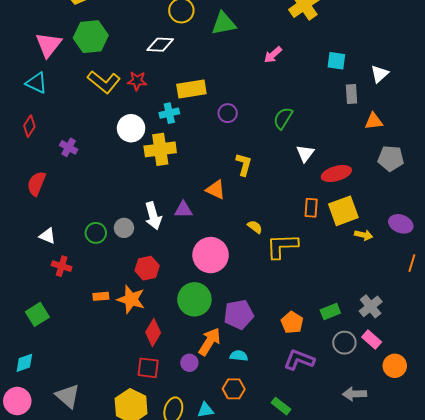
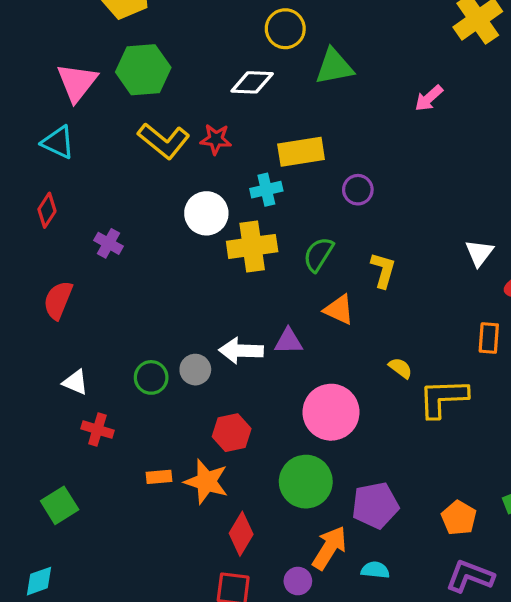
green triangle: (224, 24) -> (334, 67), moved
green semicircle: (283, 118) -> (318, 254), moved
white arrow: (153, 216) -> (241, 351), turned 108

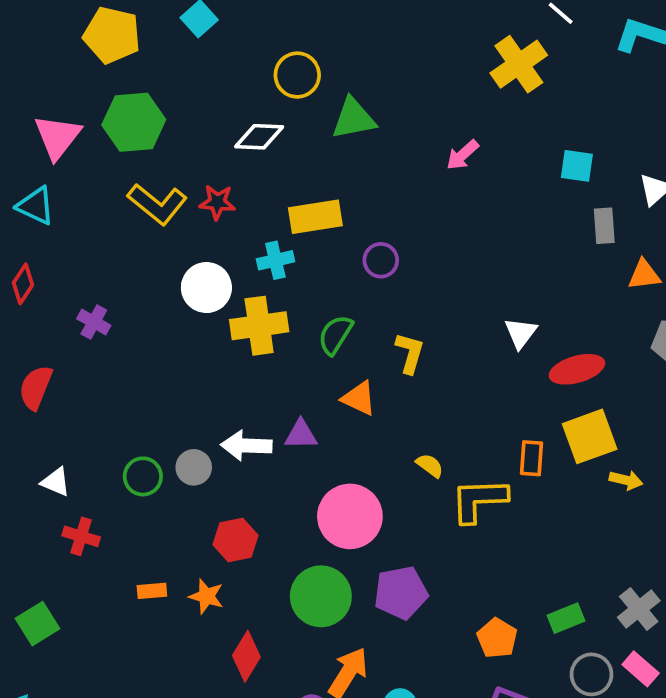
orange rectangle: (489, 338) -> (532, 458), moved
orange star: (206, 482) -> (206, 596), size x0.7
purple pentagon: (375, 505) -> (401, 593), moved

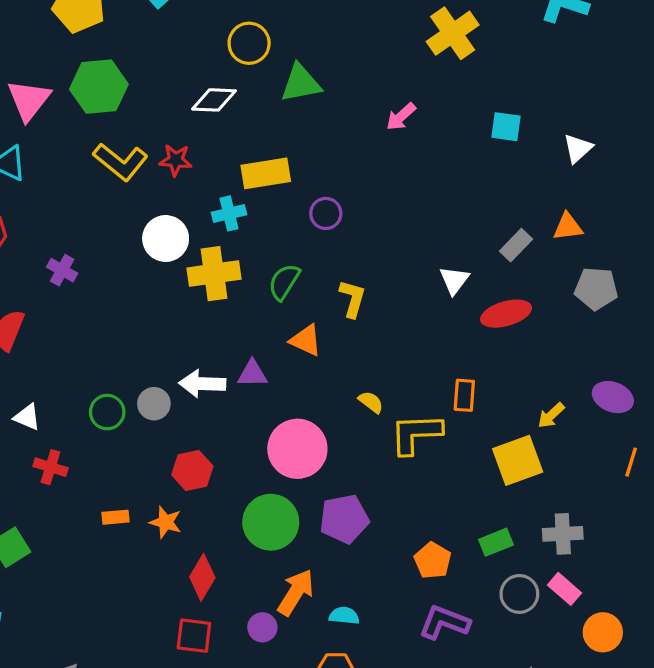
gray rectangle: (604, 226) -> (516, 245), moved, turned 48
yellow square: (590, 436) -> (518, 460), moved
yellow arrow: (626, 480) -> (551, 415), turned 124
gray cross: (639, 609) -> (563, 534), turned 36

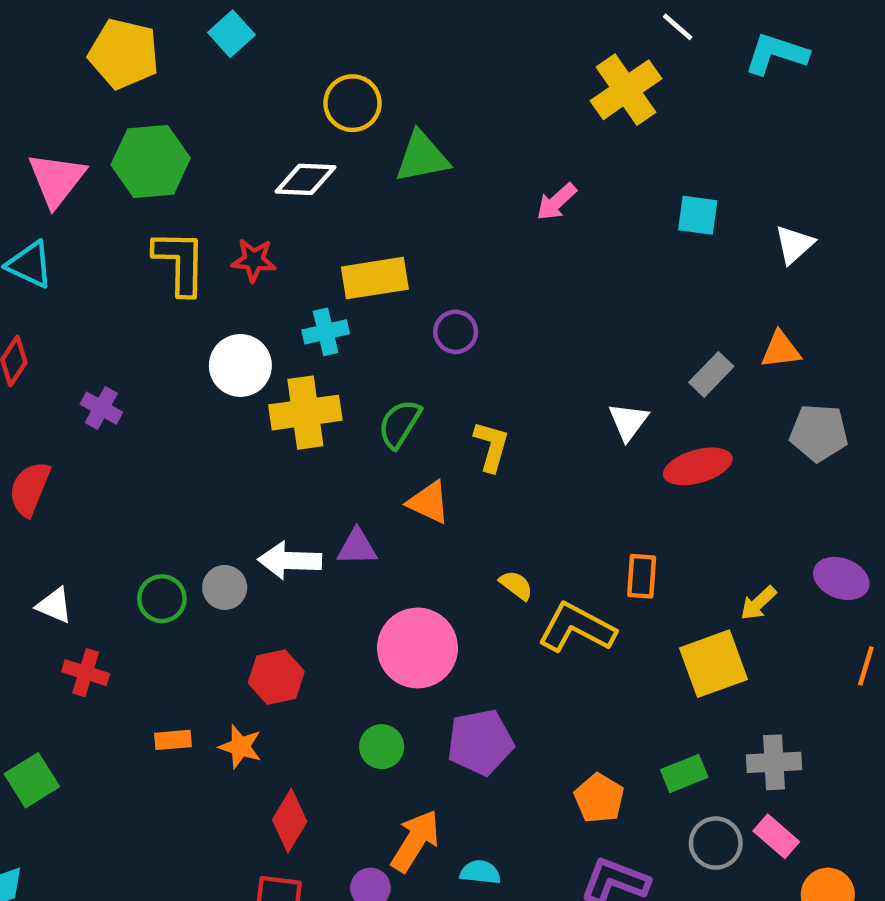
yellow L-shape: (121, 162) -> (180, 262), turned -128
yellow L-shape: (416, 434) -> (577, 628), turned 30
green circle: (271, 522) -> (382, 747), size x0.6

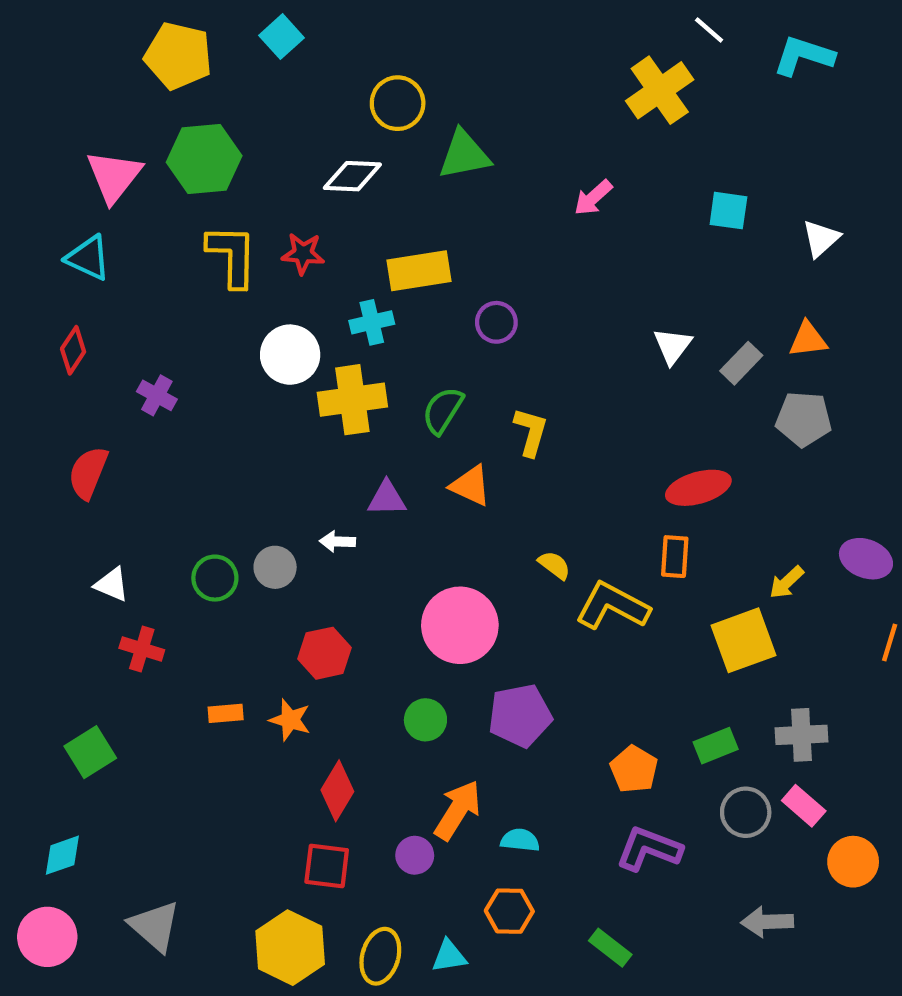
white triangle: (628, 422) -> (673, 346), moved
gray pentagon: (819, 433) -> (804, 419), moved
red ellipse: (698, 466) -> (698, 488), moved
purple triangle: (357, 547) -> (387, 499), moved
white arrow: (290, 561) -> (337, 541), size x0.6

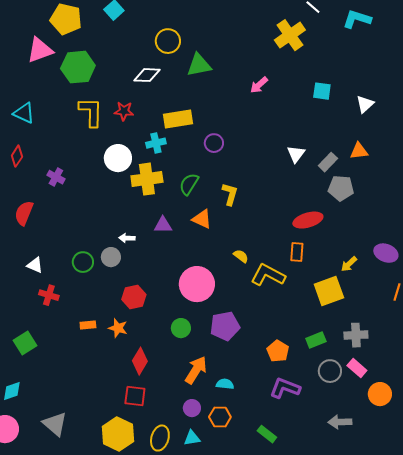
pink triangle: (114, 176) -> (40, 50), moved, turned 32
gray pentagon: (804, 419) -> (341, 188), moved
white arrow: (337, 541) -> (127, 238), moved
purple circle: (415, 855) -> (192, 408), moved

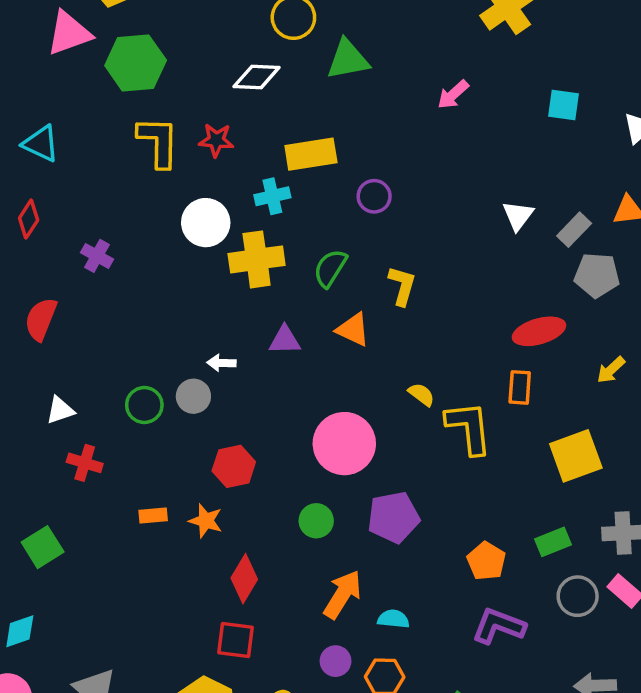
yellow arrow: (349, 264) -> (611, 370), moved
white triangle: (35, 265) -> (60, 410), turned -42
yellow L-shape: (268, 275) -> (469, 428), turned 56

